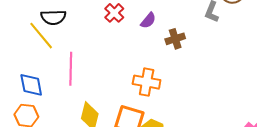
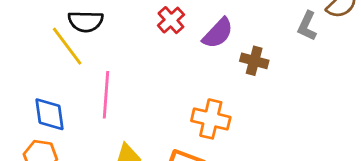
purple semicircle: (148, 21) -> (218, 33), size x1.4
brown cross: (175, 39) -> (254, 61), turned 30

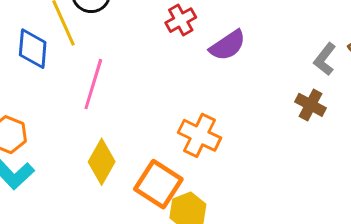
brown cross: (254, 61) -> (311, 105), moved
blue diamond: (50, 114) -> (33, 49), moved

